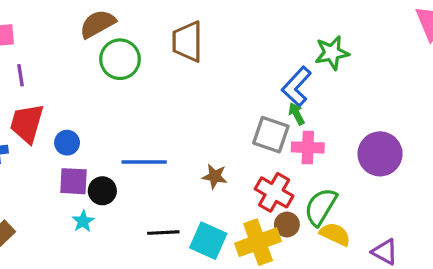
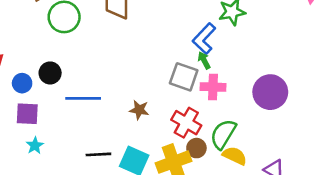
black circle: (102, 191) -> (50, 73), moved

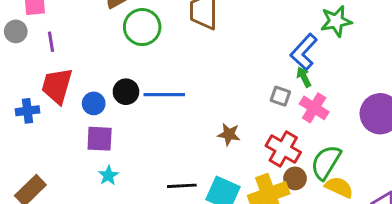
gray square: (184, 77) -> (280, 96), size x0.6
pink cross: (213, 87) -> (314, 108), turned 30
blue line: (83, 98) -> (164, 95), moved

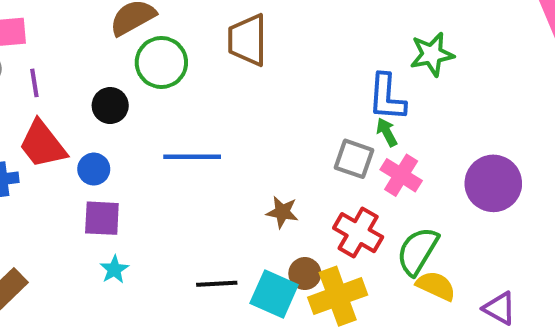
blue L-shape: (304, 52) -> (387, 97), turned -39
red trapezoid: (57, 86) -> (43, 144), turned -54
black circle: (126, 92) -> (110, 106), moved
gray square: (280, 96) -> (354, 159), size x1.4
brown circle: (295, 178) -> (305, 274), moved

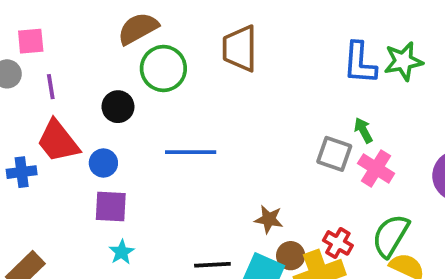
blue L-shape: (387, 97) -> (360, 63), moved
brown star: (282, 212) -> (269, 219), moved
red cross: (358, 233) -> (338, 243), moved, size x0.7

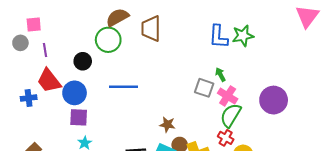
brown semicircle: (138, 28) -> (117, 17), moved
blue circle: (103, 163) -> (75, 93), size x1.5
green semicircle: (391, 236) -> (231, 115), moved
red cross: (338, 243) -> (226, 138), moved

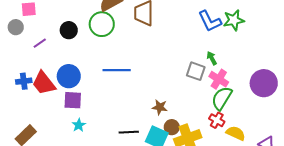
blue L-shape: (218, 37) -> (210, 21), turned -30
purple line: (45, 50) -> (40, 43), moved, turned 64
black circle: (83, 61) -> (69, 30), moved
red trapezoid: (49, 81) -> (44, 83), moved

